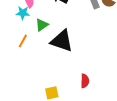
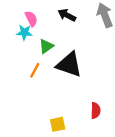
orange line: (23, 41) -> (35, 70), moved

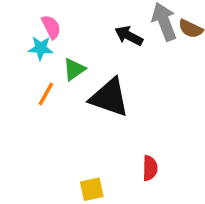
black arrow: (67, 15) -> (129, 36), moved
orange line: (35, 70) -> (46, 94), moved

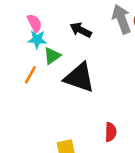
black arrow: (129, 36) -> (81, 30), moved
cyan star: (41, 48) -> (37, 39), moved

